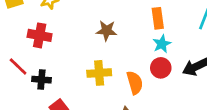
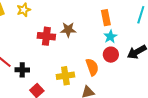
red cross: (40, 35) -> (46, 36), moved
yellow cross: (99, 73) -> (65, 76), moved

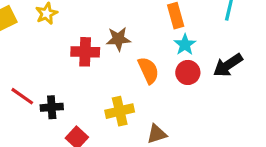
orange semicircle: (92, 67) -> (148, 70), moved

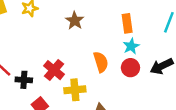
brown star: (118, 39) -> (75, 21), moved, turned 30
red cross: (85, 52) -> (54, 70), moved, turned 30

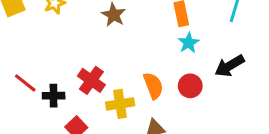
orange semicircle: (101, 62) -> (153, 86), moved
red circle: (130, 68) -> (190, 86), moved

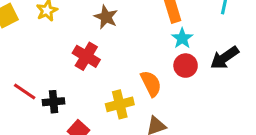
red cross: (91, 80) -> (86, 56), moved
red circle: (190, 86) -> (186, 66), moved

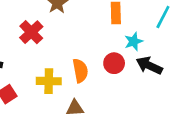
cyan star: (182, 38) -> (134, 41), moved
black arrow: (224, 58) -> (149, 66), turned 45

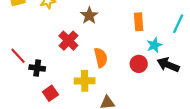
orange semicircle: (80, 71) -> (101, 58), moved

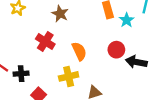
cyan star: (154, 45) -> (127, 20), moved
black arrow: (168, 65) -> (136, 62), moved

